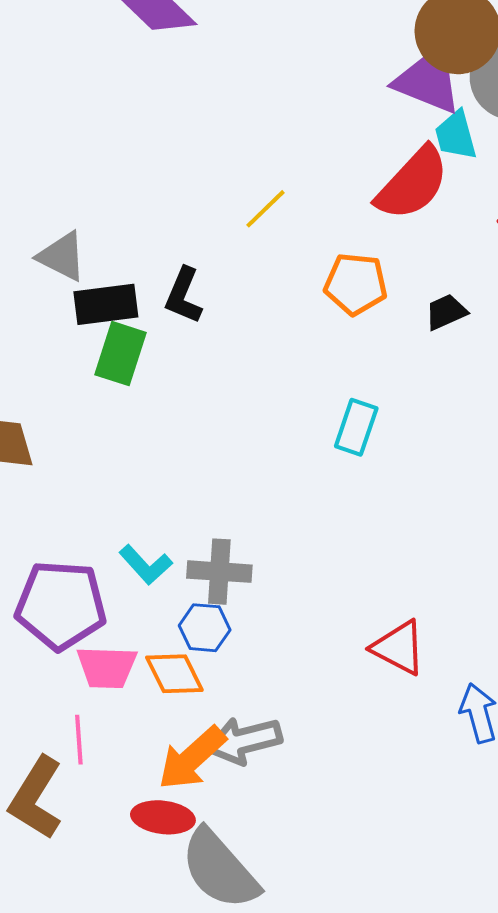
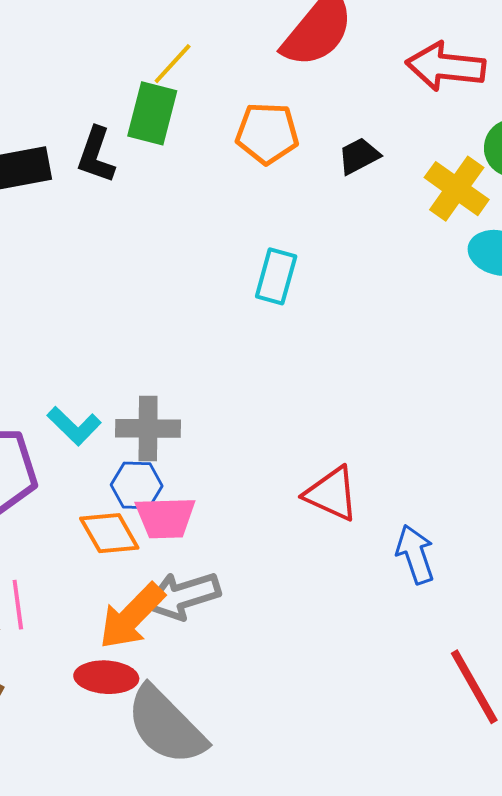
green rectangle: (121, 354) -> (152, 113), moved
pink trapezoid: (107, 667) -> (165, 518), moved

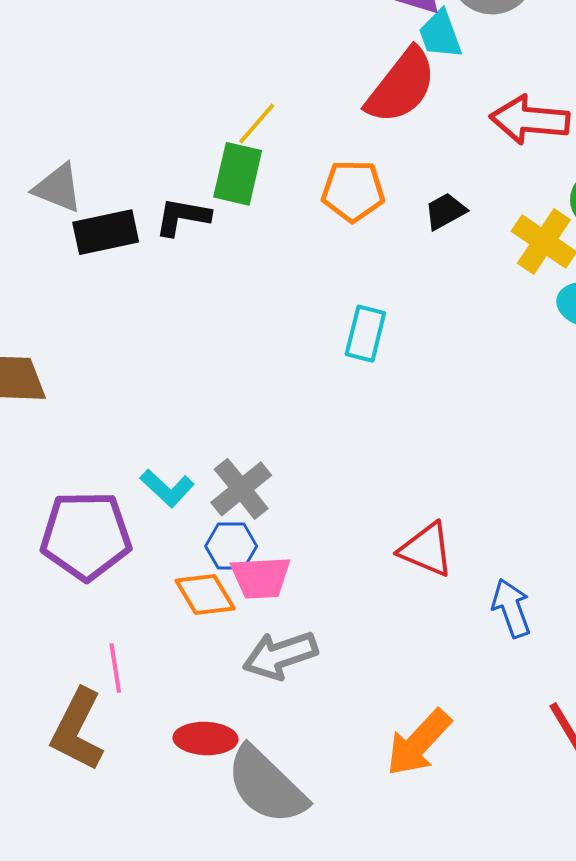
black L-shape: (96, 155) -> (182, 217), turned 82
gray cross: (148, 428) -> (241, 489), turned -38
orange arrow: (132, 616) -> (419, 743), moved

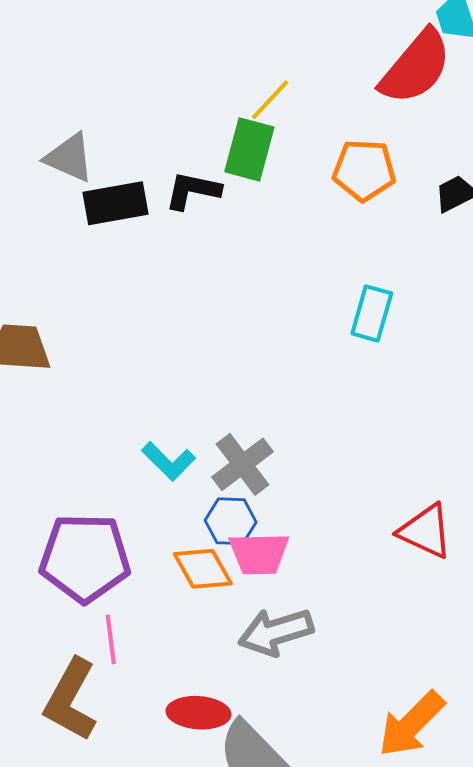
purple pentagon: (86, 536) -> (85, 558), moved

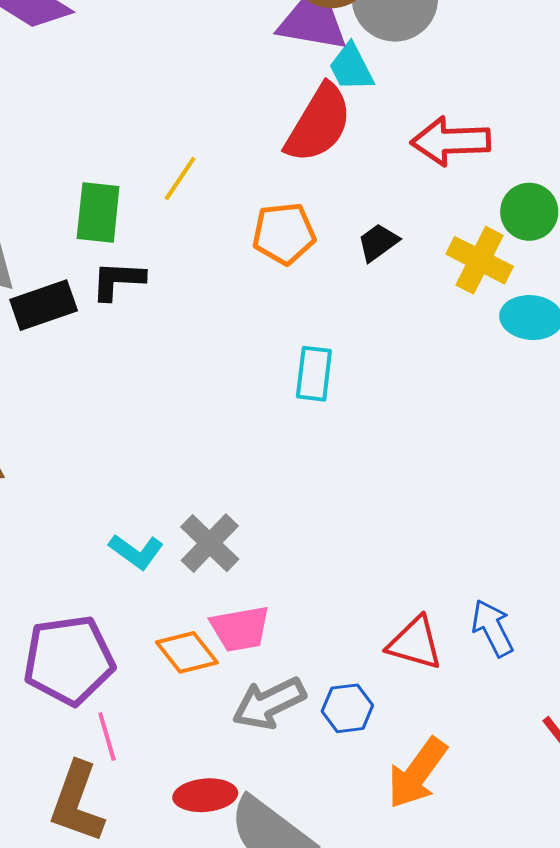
green rectangle: (249, 149) -> (98, 213), moved
blue hexagon: (231, 521) -> (347, 708), moved
red triangle: (425, 531) -> (415, 643), moved

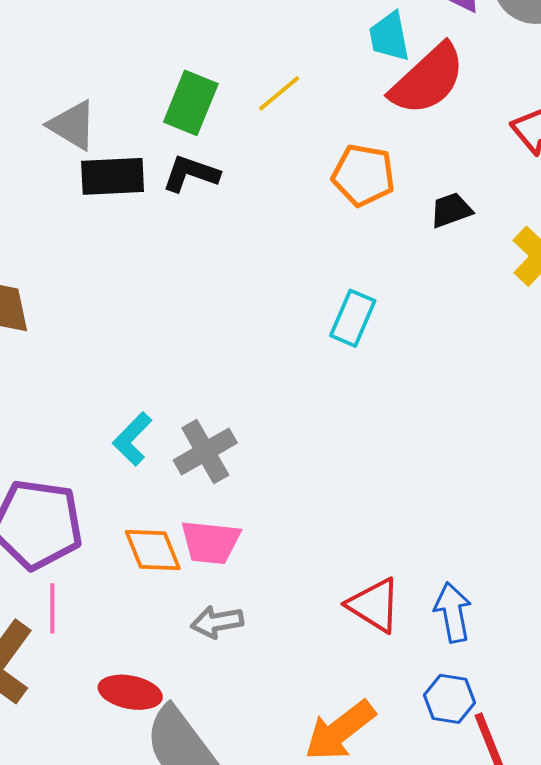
cyan trapezoid: (351, 67) -> (389, 37), moved
cyan L-shape: (136, 552) -> (132, 439), turned 82
gray arrow: (269, 703) -> (217, 622), size x0.7
blue hexagon: (347, 708) -> (449, 699), moved

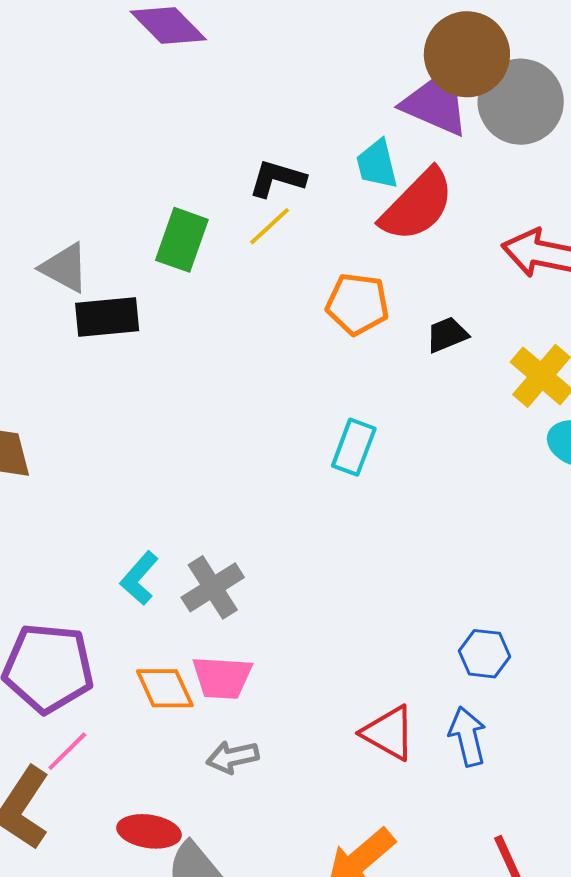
black L-shape: (191, 174) -> (277, 179), moved
pink line: (52, 608) -> (67, 751), turned 48
blue hexagon: (449, 699) -> (485, 654), moved

